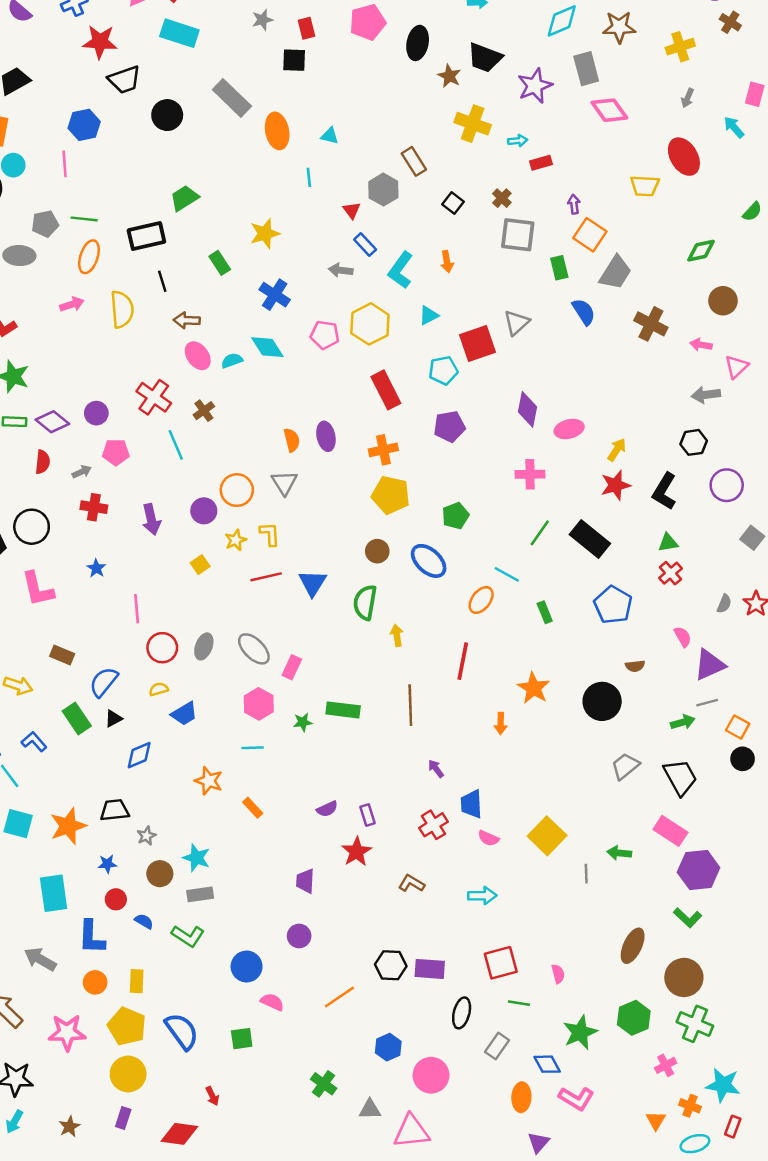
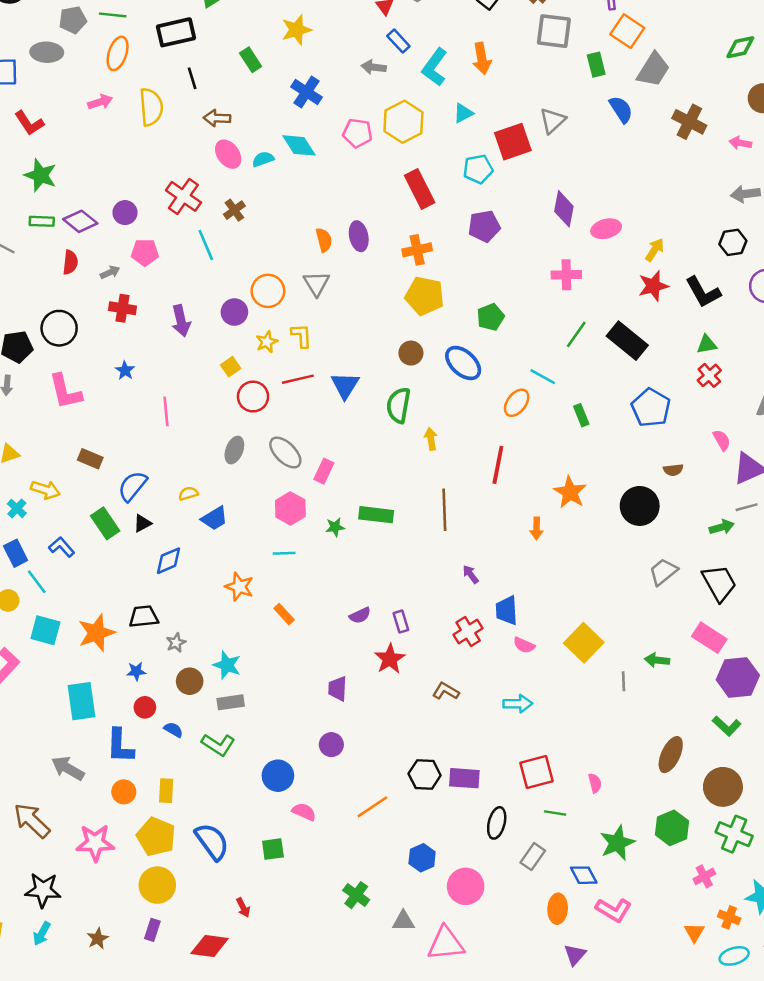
orange arrow: (447, 262) -> (482, 58), size x1.4
black L-shape: (664, 491) -> (703, 292), turned -60
red circle: (162, 648) -> (253, 397), moved

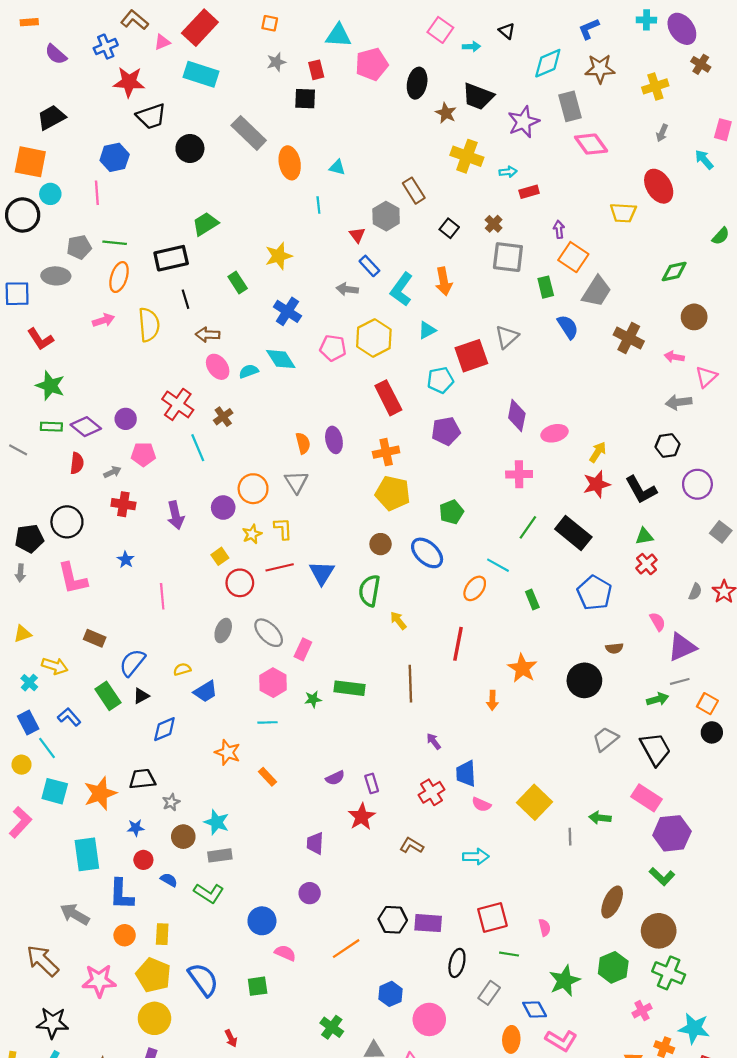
yellow arrow: (431, 439) -> (398, 621), turned -30

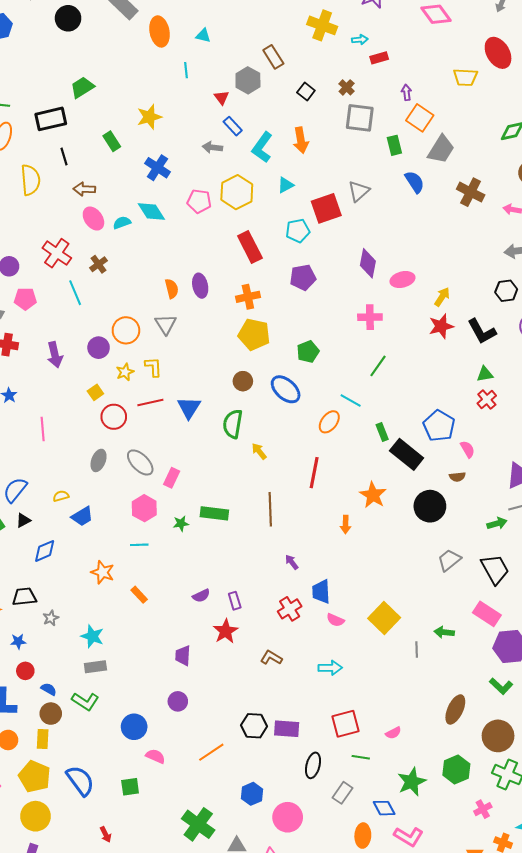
black rectangle: (573, 533) -> (407, 454), moved
pink semicircle: (658, 622) -> (468, 449), moved
brown circle: (183, 837) -> (51, 714), moved
pink semicircle: (545, 927) -> (393, 733), turned 77
green cross: (332, 1027) -> (198, 824), size x1.5

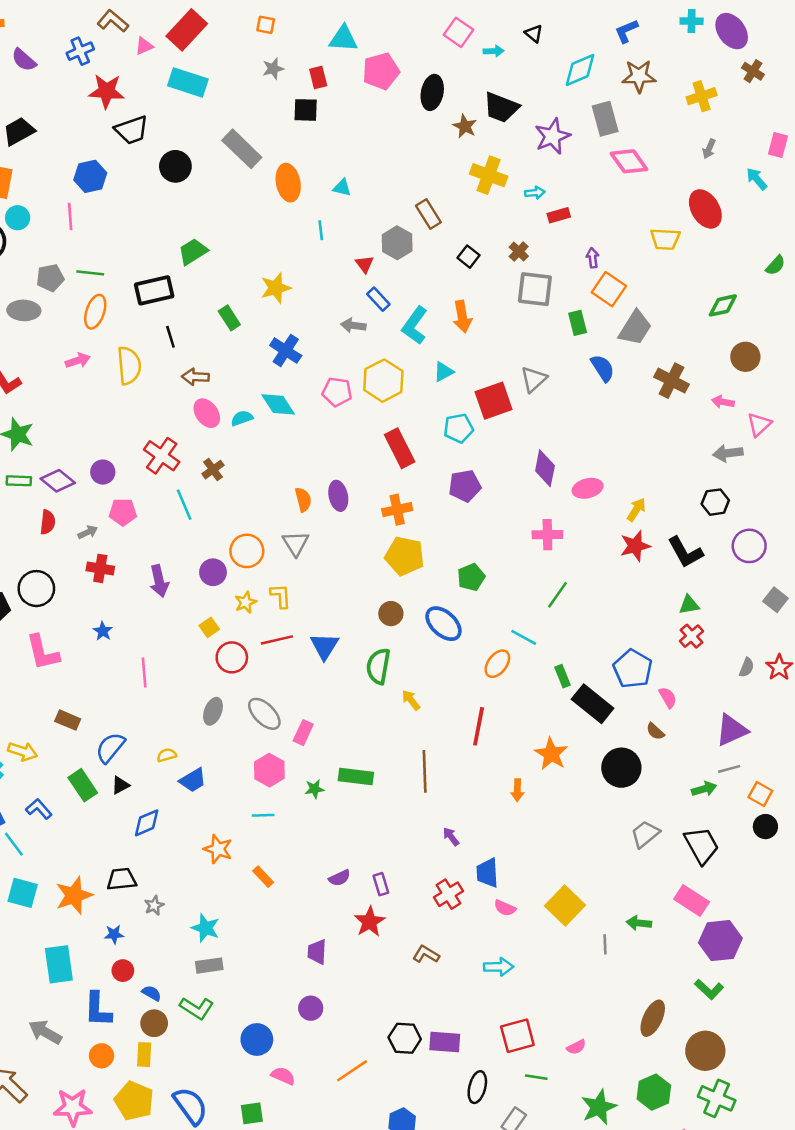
brown semicircle: (457, 477) -> (655, 731), turned 49

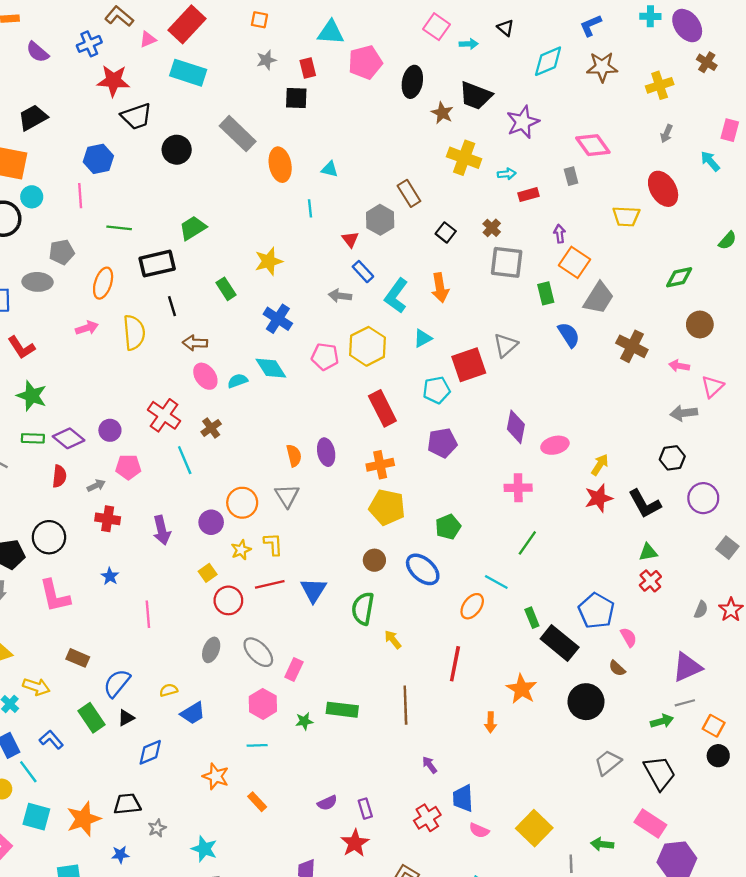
gray rectangle: (605, 119) -> (571, 176), moved, size x0.6
green line: (90, 273) -> (119, 228), moved

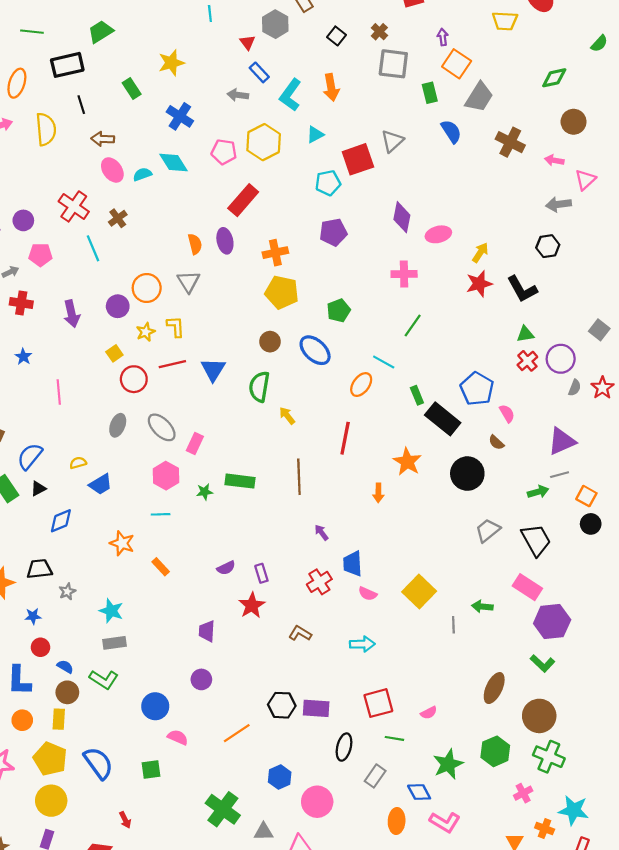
red rectangle: (382, 408) -> (243, 200), moved, turned 68
purple circle: (703, 498) -> (561, 359), moved

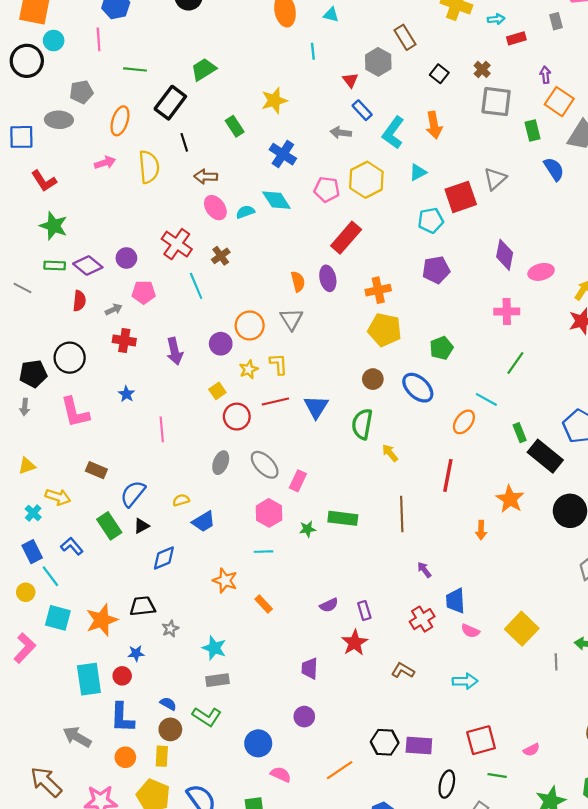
black rectangle: (67, 65) -> (170, 103), turned -40
red circle: (40, 647) -> (122, 676), moved

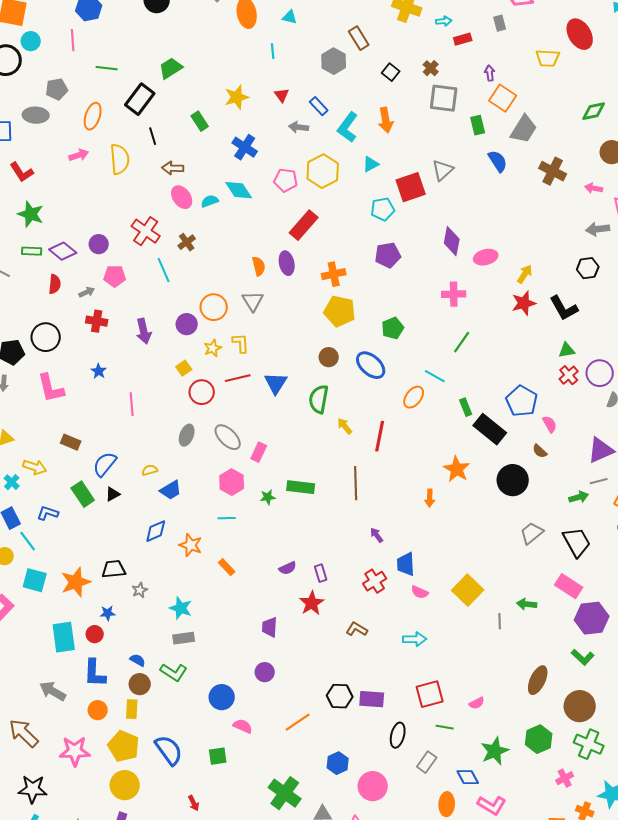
red triangle: (350, 80) -> (282, 95), moved
red line: (448, 475) -> (380, 436), moved
blue L-shape: (72, 546) -> (48, 513), turned -30
blue diamond: (164, 558) -> (156, 531), moved

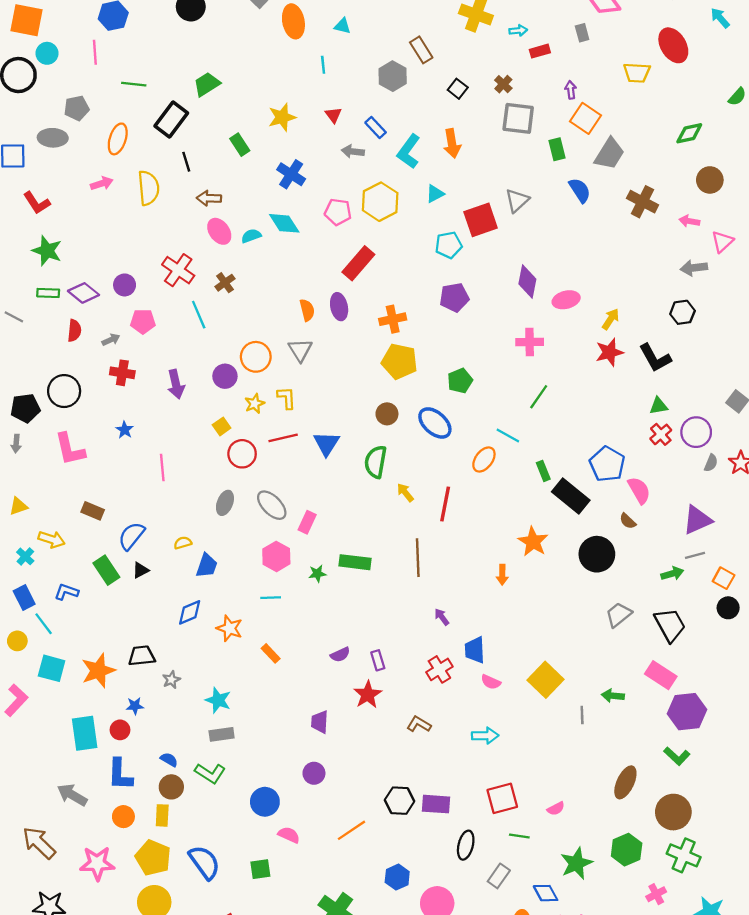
pink semicircle: (550, 424) -> (639, 490), size x1.4
blue trapezoid: (171, 490) -> (207, 566), turned -40

